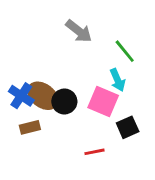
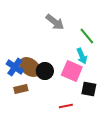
black square: (128, 127) -> (89, 89), turned 35

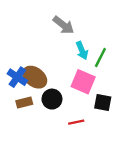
green line: (87, 36) -> (100, 57), moved, turned 66
cyan arrow: (82, 56) -> (82, 51), moved
black circle: (45, 71) -> (52, 99), moved

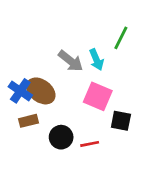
gray arrow: (64, 25) -> (71, 61), moved
green line: (100, 57) -> (121, 38), moved
black circle: (52, 99) -> (61, 137), moved

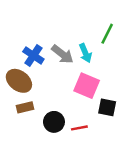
blue cross: (20, 91) -> (33, 55), moved
brown ellipse: (41, 91) -> (19, 81), moved

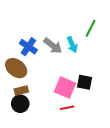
pink square: (87, 86) -> (65, 87), moved
black square: (107, 107) -> (84, 82), moved
black circle: (54, 122) -> (20, 104), moved

